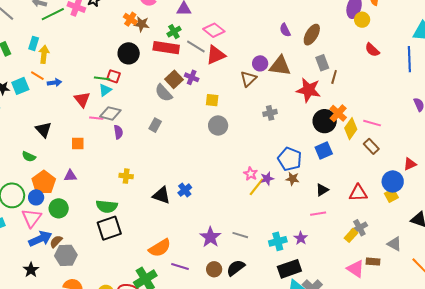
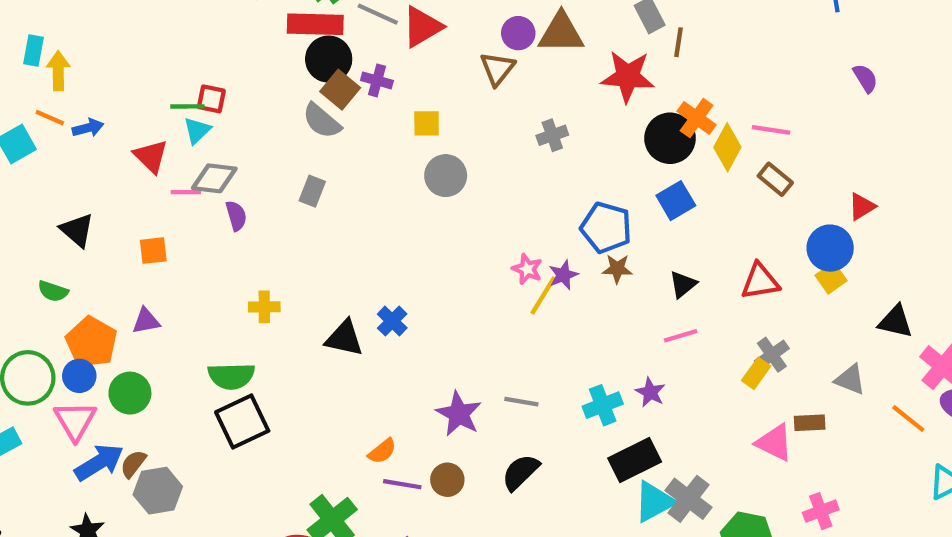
black circle: (129, 53) -> (329, 59), moved
orange semicircle: (160, 248) -> (382, 451), moved, size x0.6
brown circle: (214, 269) -> (447, 480), moved

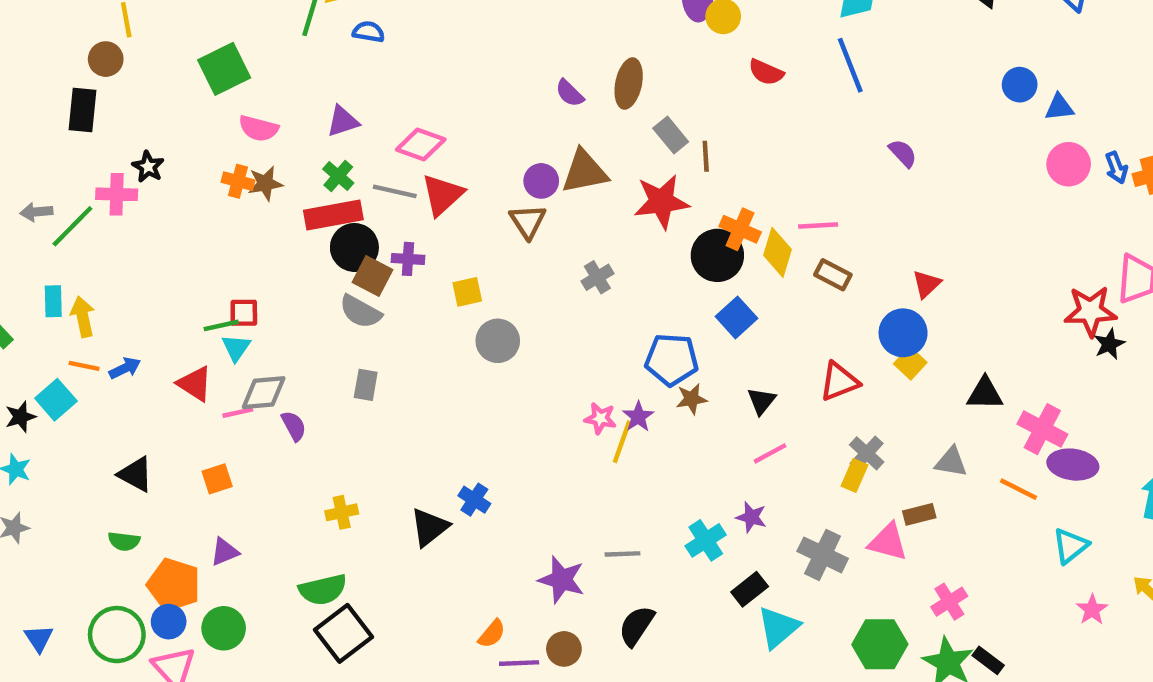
black triangle: (344, 338) -> (429, 527), turned -39
black rectangle: (635, 460) -> (750, 589), size x0.7
gray cross: (689, 499) -> (823, 555), moved

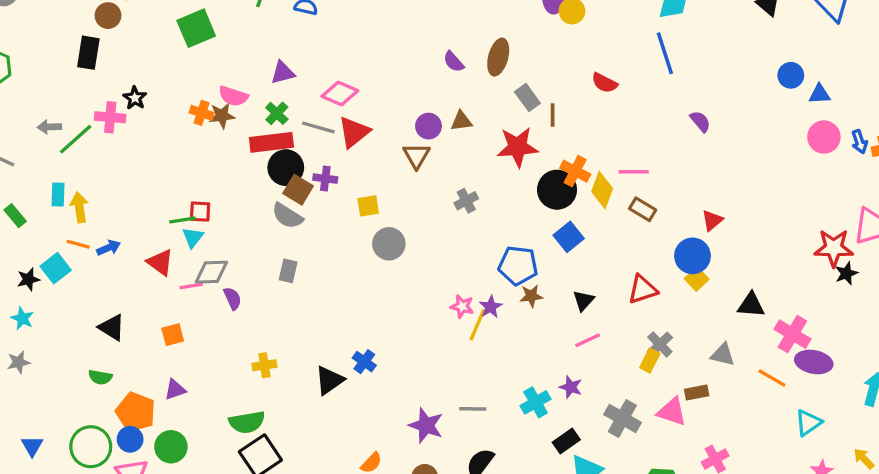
red semicircle: (766, 72) -> (604, 83), moved
pink semicircle: (259, 128) -> (233, 96), moved
brown triangle: (585, 172) -> (461, 121), size x0.6

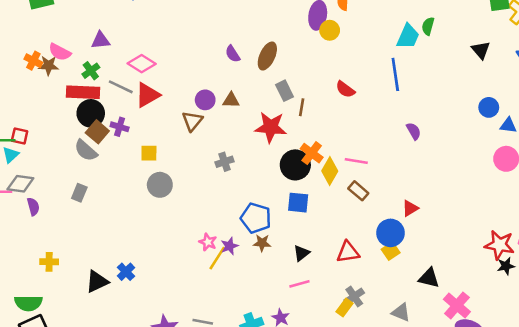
blue square: (569, 237) -> (298, 203), turned 35

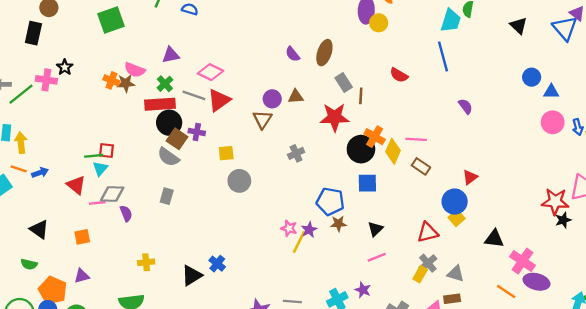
red triangle: (348, 252) -> (428, 232), moved
gray triangle: (401, 312) -> (456, 274), moved

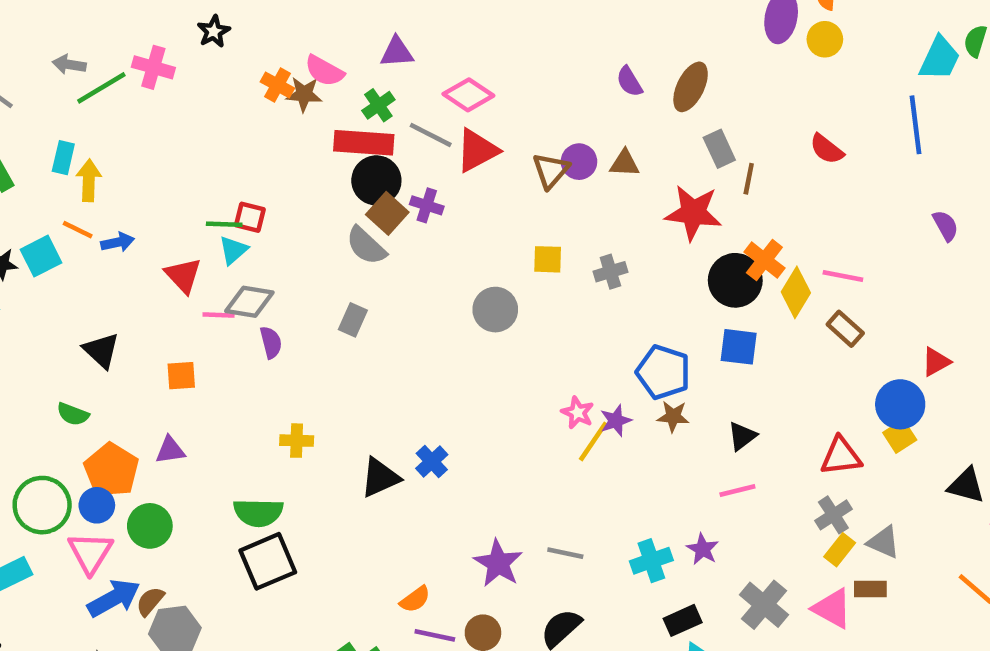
yellow circle: (379, 23) -> (825, 39), moved
black star: (65, 67) -> (214, 31), moved
brown triangle: (262, 119) -> (551, 171), moved
yellow square: (226, 153) -> (548, 259), moved
yellow rectangle: (420, 274) -> (840, 550), moved

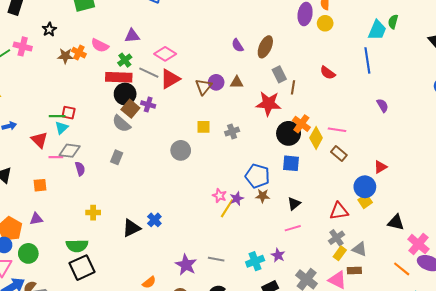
brown star: (304, 94) -> (65, 56), moved

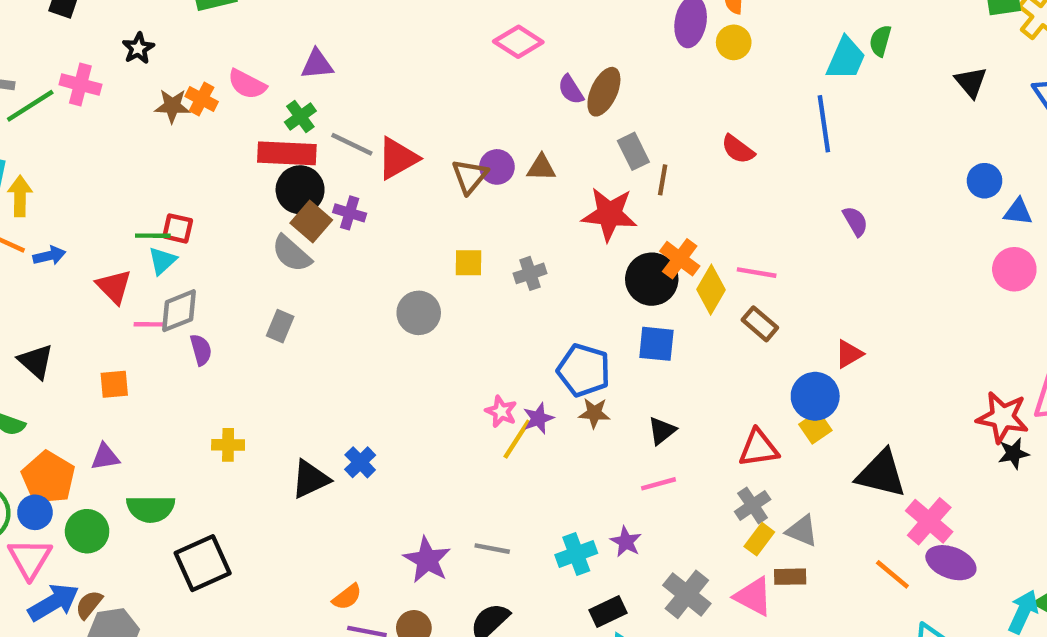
purple semicircle: (238, 45) -> (571, 90), moved
pink diamond: (165, 54) -> (518, 42), moved
gray diamond: (70, 151) -> (179, 311), turned -30
black triangle: (396, 222) -> (881, 474), size x1.4
green semicircle: (77, 246) -> (151, 509), moved

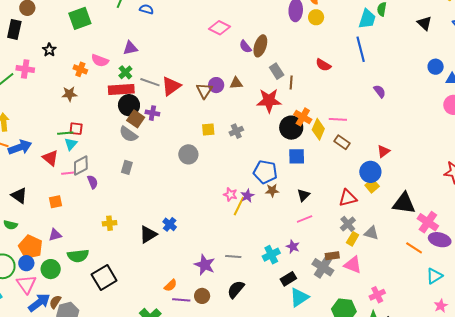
brown star: (172, 106) -> (69, 94), moved
blue arrow: (49, 256) -> (20, 147), size x1.6
brown rectangle: (790, 577) -> (332, 256), moved

